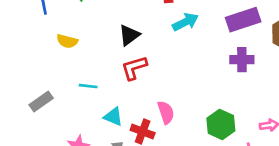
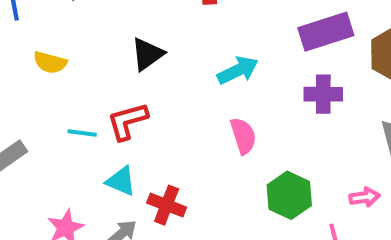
cyan arrow: (185, 22) -> (238, 70), moved
red L-shape: (134, 68) -> (127, 121), moved
pink semicircle: (166, 112) -> (243, 136), moved

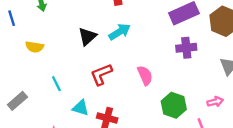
cyan arrow: (238, 70) -> (120, 32), moved
red L-shape: (127, 121) -> (101, 74), moved
cyan line: (82, 133) -> (56, 84), turned 63

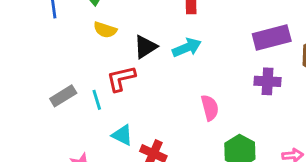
yellow semicircle: (35, 47) -> (105, 30), moved
red L-shape: (101, 74) -> (121, 78), moved
gray rectangle: (17, 101) -> (63, 96), moved

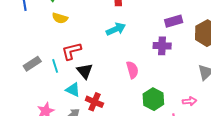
purple rectangle: (272, 38) -> (174, 21), size x0.7
black triangle: (145, 47) -> (85, 71), moved, turned -36
purple cross: (268, 81) -> (162, 46), moved

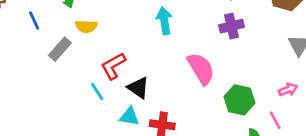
cyan arrow: (116, 29) -> (164, 21), turned -60
gray rectangle: (32, 64) -> (60, 49), moved
pink semicircle: (132, 70) -> (201, 69), size x1.4

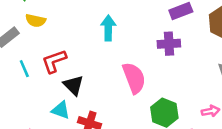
cyan line: (97, 92) -> (24, 69), moved

